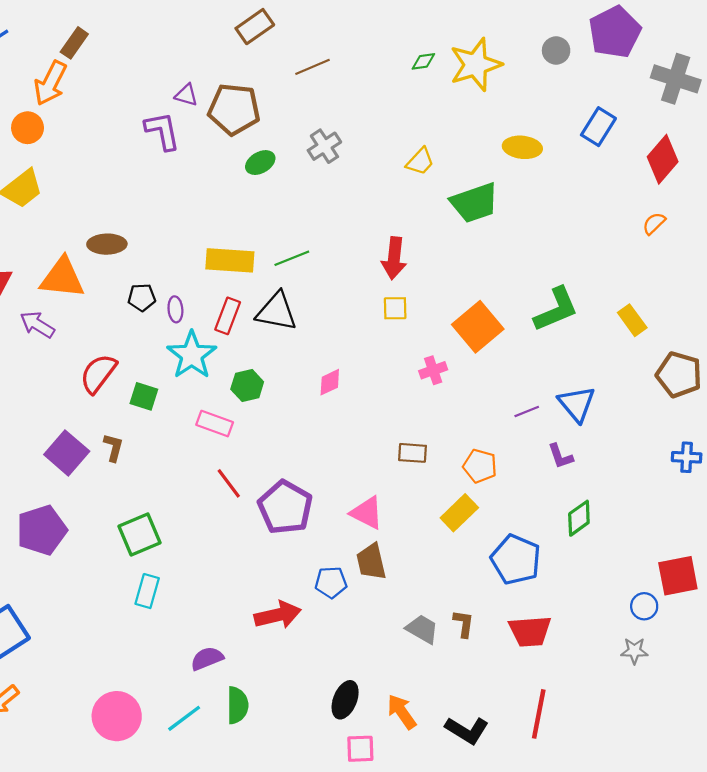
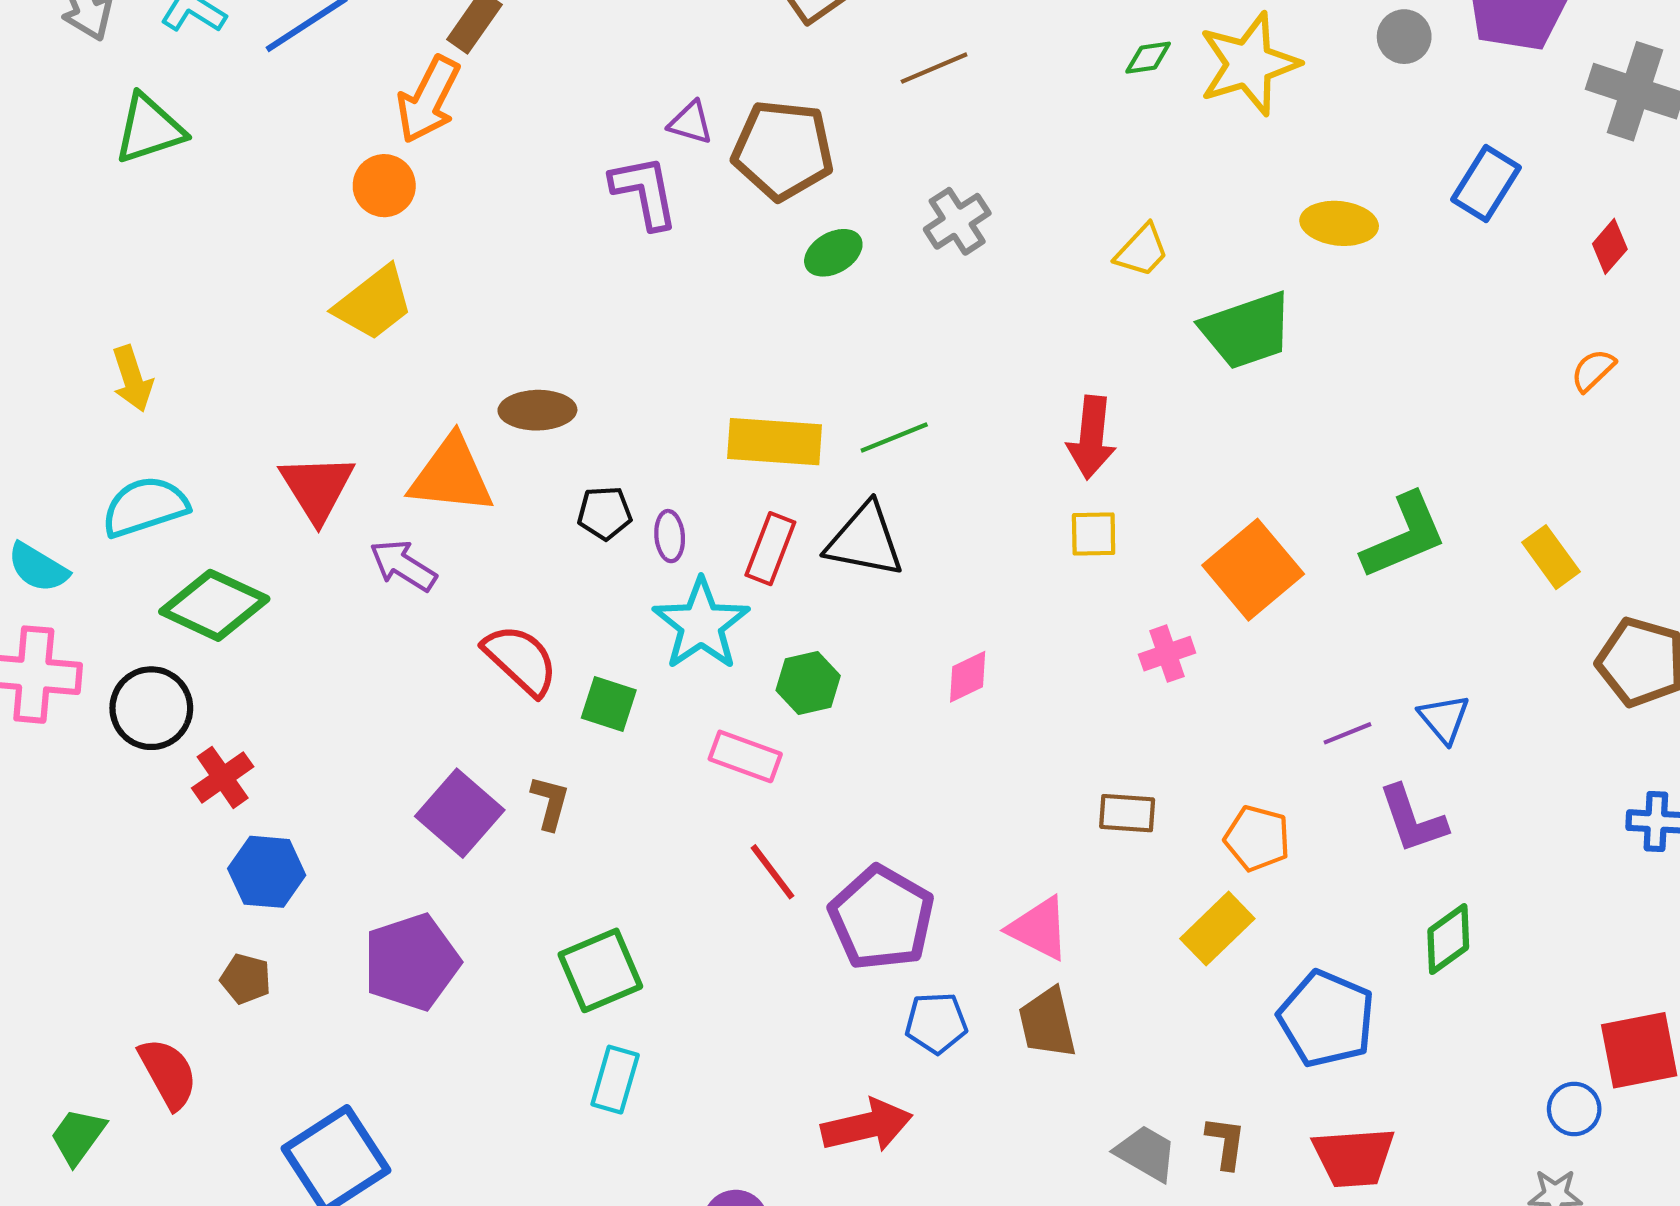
red diamond: (663, 159) -> (1610, 246), size x0.6
red semicircle: (98, 374) -> (521, 660), turned 96
blue triangle: (577, 404) -> (1444, 719), size x0.7
purple L-shape: (560, 456) -> (1413, 819), size x1.4
blue pentagon: (331, 582) -> (936, 1023), moved

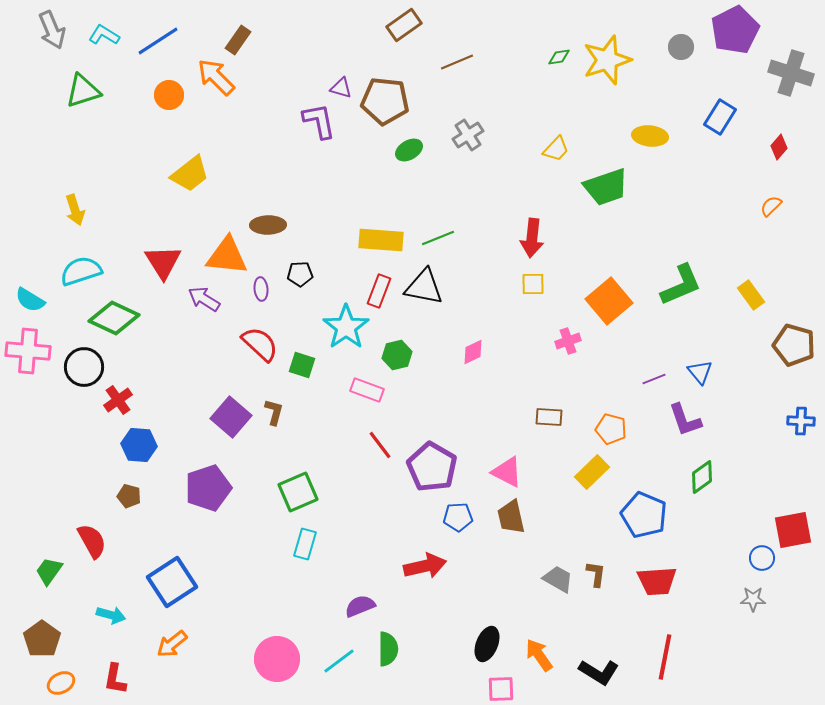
orange arrow: (428, 100) -> (216, 77), turned 108
orange circle: (384, 186) -> (169, 95), moved
purple ellipse: (670, 536) -> (261, 289), moved

